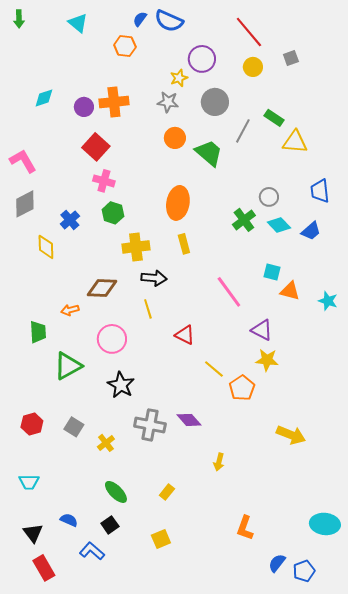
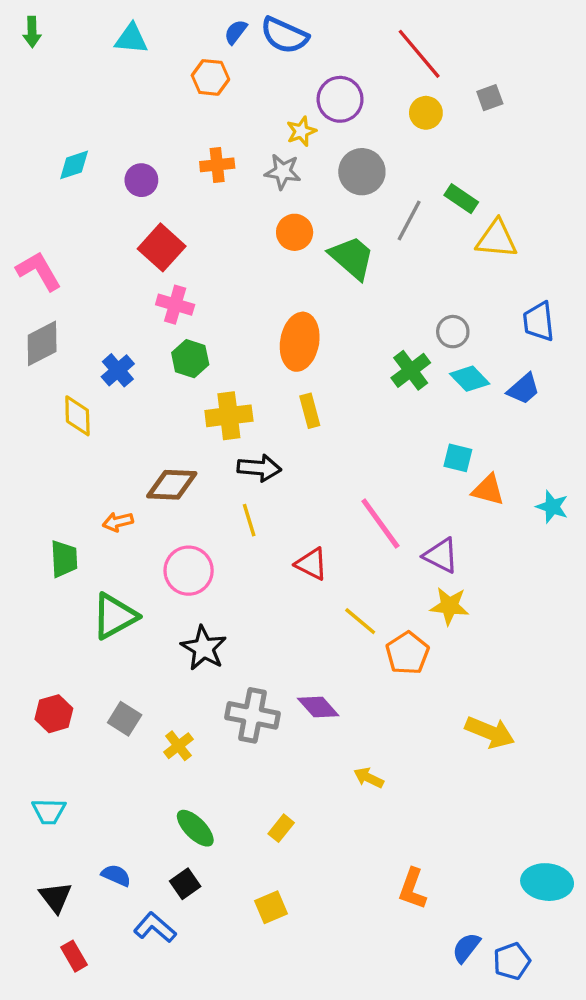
cyan triangle: (78, 23) -> (131, 39), turned -35
orange cross: (114, 102) -> (217, 165), moved, size x0.7
pink line: (229, 292) -> (380, 523), moved
yellow arrow: (219, 462) -> (369, 778), turned 102
red rectangle: (44, 568) -> (74, 956), size x0.7

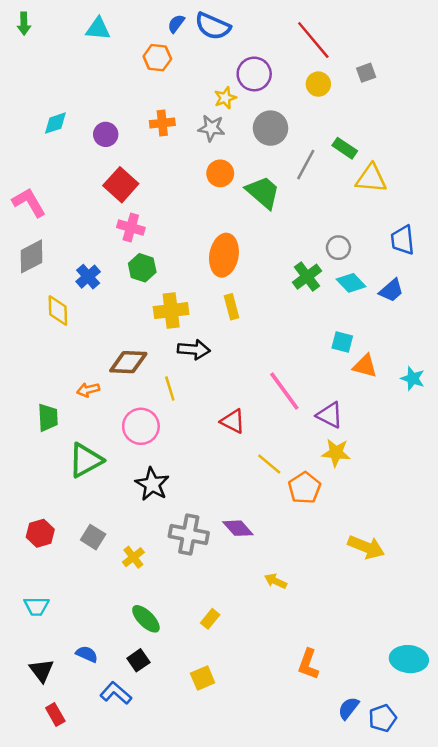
yellow line: (249, 520) -> (170, 389), moved

